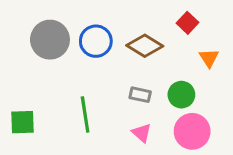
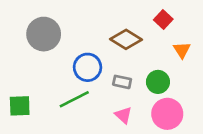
blue circle: (96, 41) -> (88, 67), moved
green line: (85, 115) -> (74, 99), turned 72

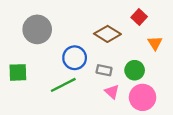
green square: (20, 106) -> (18, 72), moved
pink triangle: (123, 115) -> (112, 92), moved

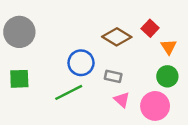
red square: (139, 17) -> (150, 28), moved
gray circle: (37, 29) -> (19, 32), moved
green circle: (135, 70) -> (167, 76), moved

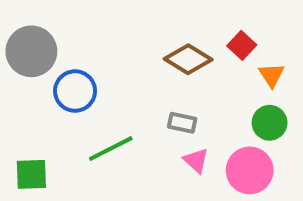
blue circle: (81, 63) -> (75, 91), moved
green square: (19, 79) -> (31, 174), moved

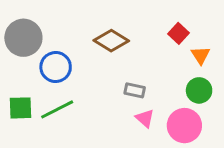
brown diamond: (188, 59) -> (111, 41), moved
green line: (111, 149) -> (57, 109), moved
green square: (31, 174) -> (20, 108), moved

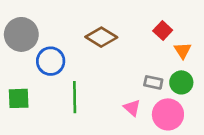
gray rectangle: (135, 90) -> (153, 82), moved
green line: (57, 109) -> (75, 97), moved, turned -64

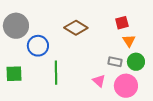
red square: (163, 30) -> (122, 23), turned 32
orange triangle: (183, 50) -> (129, 41), moved

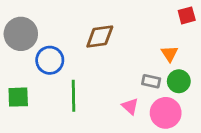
red square: (122, 23) -> (187, 15), moved
brown diamond: (76, 28) -> (100, 37), turned -40

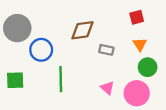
red square: (187, 15) -> (137, 17), moved
gray rectangle: (151, 81) -> (106, 50), moved

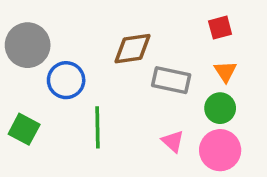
gray rectangle: (106, 50) -> (171, 80), size x1.5
green circle: (148, 67) -> (220, 108), moved
green square: (15, 80) -> (24, 129), turned 30

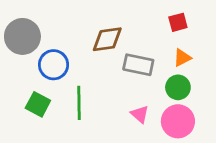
orange triangle: (225, 71) -> (182, 58), turned 36
green square: (24, 129) -> (38, 104), moved

